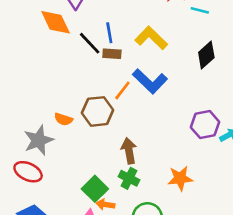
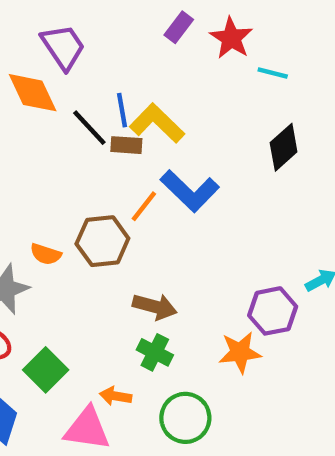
yellow L-shape: (151, 38) -> (157, 123), moved
purple hexagon: (205, 125) -> (273, 311), moved
brown arrow: (129, 151) -> (155, 307), turned 115
green square: (95, 189) -> (46, 370), moved

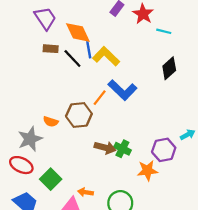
purple trapezoid: (63, 47) -> (45, 18), moved
orange diamond: (33, 93) -> (78, 32), moved
brown rectangle: (126, 145) -> (51, 49), moved
green cross: (155, 352) -> (122, 149), moved

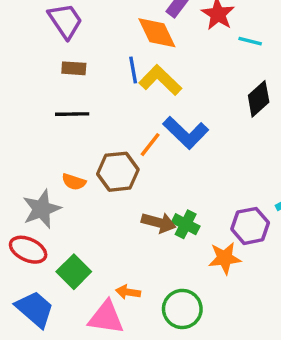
orange diamond: (78, 32) -> (157, 33), moved
black line: (72, 59) -> (72, 114), moved, turned -48

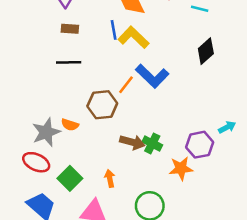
orange semicircle: (74, 182) -> (70, 125), moved
orange arrow: (128, 292) -> (110, 178), moved, turned 70

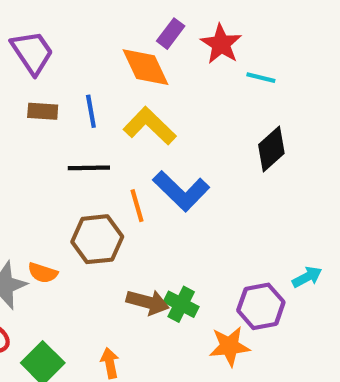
blue line: (114, 30) -> (91, 111), moved
black line: (69, 62) -> (89, 168), moved
orange line: (126, 85) -> (137, 206), turned -54

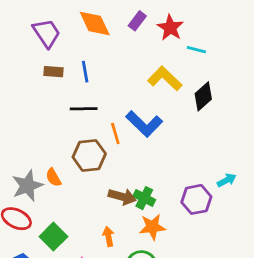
orange diamond: (145, 67) -> (95, 24), moved
yellow L-shape: (150, 126) -> (165, 78), moved
orange semicircle: (43, 273) -> (53, 177), turned 42
orange star: (229, 346) -> (152, 227), moved
orange arrow: (110, 363) -> (108, 237), moved

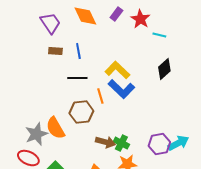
yellow L-shape: (165, 78) -> (117, 70), moved
orange semicircle: (53, 177) -> (55, 128), size x1.6
cyan arrow: (227, 180) -> (178, 143), moved, size x1.5

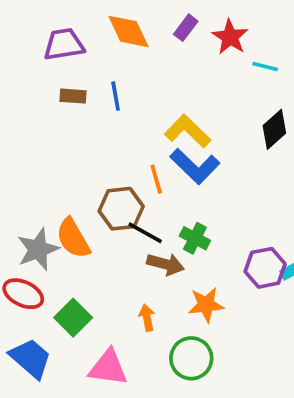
purple trapezoid: (50, 23) -> (64, 44), turned -65
black line: (77, 78) -> (145, 233), moved, turned 30
green cross: (121, 143) -> (195, 238), moved

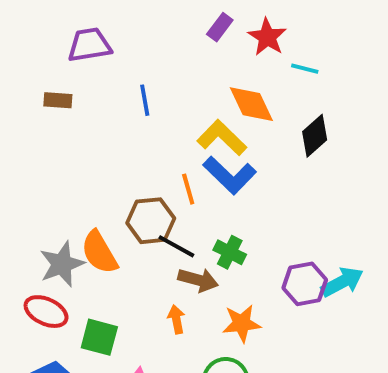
orange diamond: (128, 31) -> (251, 104), moved
brown rectangle: (73, 96) -> (58, 100), moved
green square: (73, 318) -> (99, 337), turned -30
orange arrow: (147, 318) -> (176, 319), moved

